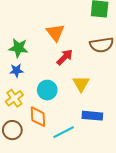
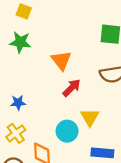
green star: (18, 48) -> (20, 42), moved
cyan circle: (47, 90) -> (67, 131), moved

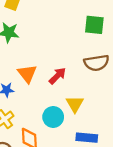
orange triangle: (61, 60) -> (27, 74), moved

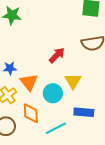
orange triangle: (27, 74) -> (29, 82), moved

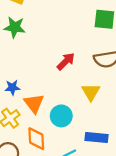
red arrow: (57, 55) -> (66, 61), moved
yellow triangle: (73, 81) -> (91, 92), moved

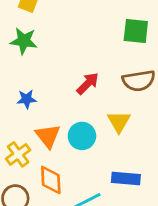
blue star: (12, 87) -> (27, 99), moved
cyan circle: (61, 116) -> (82, 136), moved

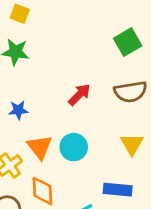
green square: (136, 31) -> (128, 42), turned -36
yellow triangle: (119, 122) -> (132, 144), moved

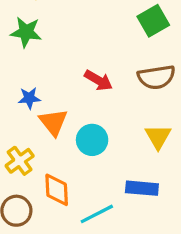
red arrow: (79, 95) -> (98, 80), turned 75
orange triangle: (40, 147) -> (53, 122), moved

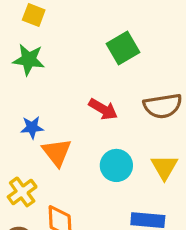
green square: (153, 21) -> (123, 48), moved
cyan circle: (92, 140) -> (116, 165), moved

